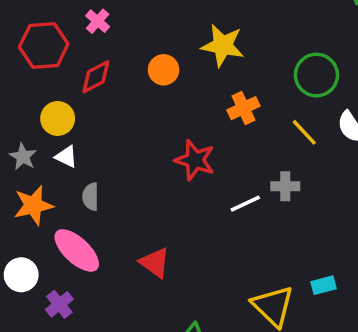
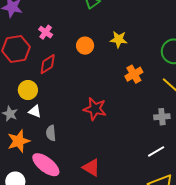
yellow star: (223, 45) -> (119, 39), size x0.7
orange circle: (164, 70) -> (85, 46), moved
red star: (195, 160) -> (95, 109), moved
white line: (245, 204) -> (156, 151), moved

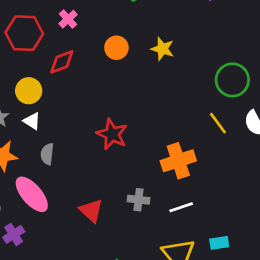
orange cross: (134, 74) -> (178, 161), moved, size x1.4
gray cross: (162, 117) -> (139, 200), moved

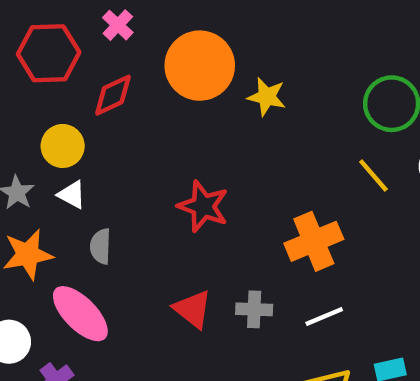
orange circle: (116, 48) -> (200, 66), size x1.8
yellow star: (163, 49) -> (267, 97), moved
red triangle: (91, 211) -> (193, 309), moved

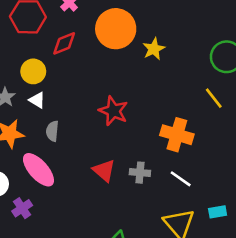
yellow star: (267, 97) -> (154, 49), turned 30
orange cross: (314, 241) -> (177, 135), turned 36
white line: (324, 316) -> (181, 179), turned 55

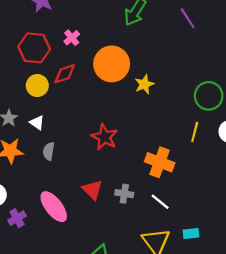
yellow circle: (33, 71) -> (37, 86), moved
yellow line: (214, 98) -> (195, 132), turned 48
pink ellipse: (38, 170) -> (54, 207), moved

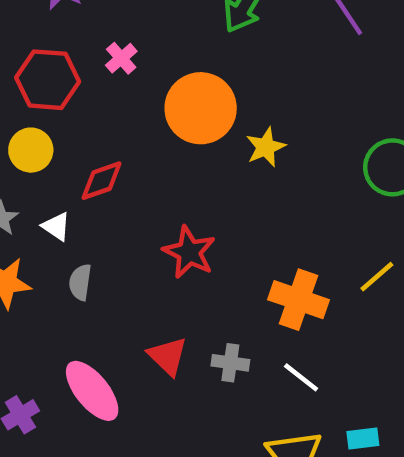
red diamond: (65, 74) -> (102, 181), moved
yellow circle: (37, 86) -> (31, 150), moved
yellow line: (195, 132) -> (377, 277), moved, turned 36

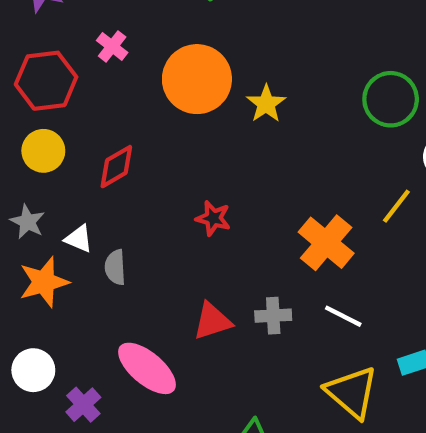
white triangle: (56, 226) -> (79, 239), moved
red star: (189, 252) -> (213, 218), size x0.7
orange cross: (299, 300) -> (326, 243), turned 32
red triangle: (168, 356) -> (212, 321), turned -51

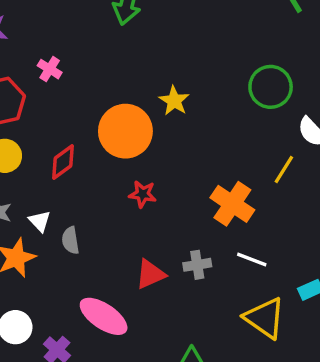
orange circle: (197, 79) -> (125, 131), moved
white triangle: (79, 239) -> (40, 221), turned 30

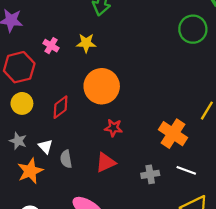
green circle: (271, 87) -> (193, 29), moved
yellow star: (174, 101) -> (86, 43), moved, turned -30
red triangle: (150, 274) -> (106, 162), moved

